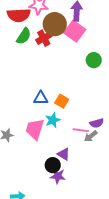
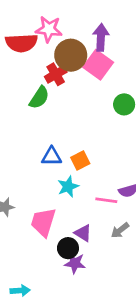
green semicircle: (24, 36) -> (39, 98), moved
orange square: (62, 101) -> (80, 161), turned 32
pink trapezoid: (35, 129) -> (43, 222), moved
gray arrow: (91, 136) -> (120, 230), moved

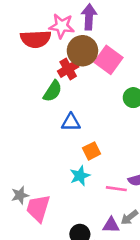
purple arrow: (101, 37) -> (89, 17), moved
blue triangle: (52, 156) -> (71, 122), moved
pink trapezoid: (43, 222) -> (38, 208), moved
purple triangle: (83, 233) -> (111, 225), moved, turned -30

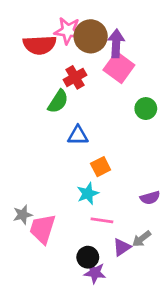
purple arrow: (89, 17) -> (116, 43), moved
brown circle: (82, 51) -> (91, 36), moved
pink line: (116, 189) -> (102, 220), moved
purple triangle: (111, 225) -> (122, 247), turned -36

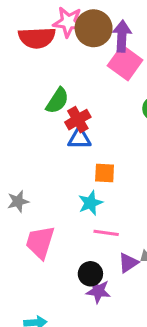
red cross: (75, 77) -> (78, 120), moved
orange square: (101, 167) -> (105, 173), turned 30
gray star: (23, 215) -> (18, 201), moved

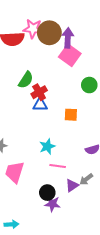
orange square: (105, 173) -> (71, 115), moved

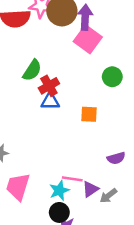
cyan star: (47, 146) -> (59, 190), moved
purple triangle: (72, 185) -> (90, 189), moved

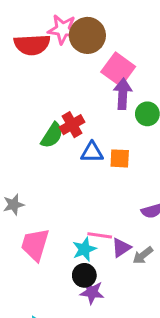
purple arrow: (85, 17) -> (123, 94), moved
green semicircle: (32, 70) -> (52, 135), moved
blue triangle: (50, 101) -> (92, 152), moved

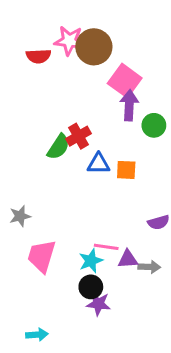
red semicircle: (32, 45) -> (38, 56), size x0.7
purple triangle: (121, 248) -> (128, 259), turned 30
gray arrow: (143, 255) -> (149, 267), turned -140

